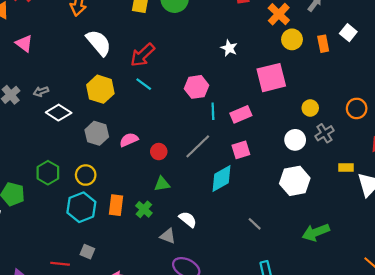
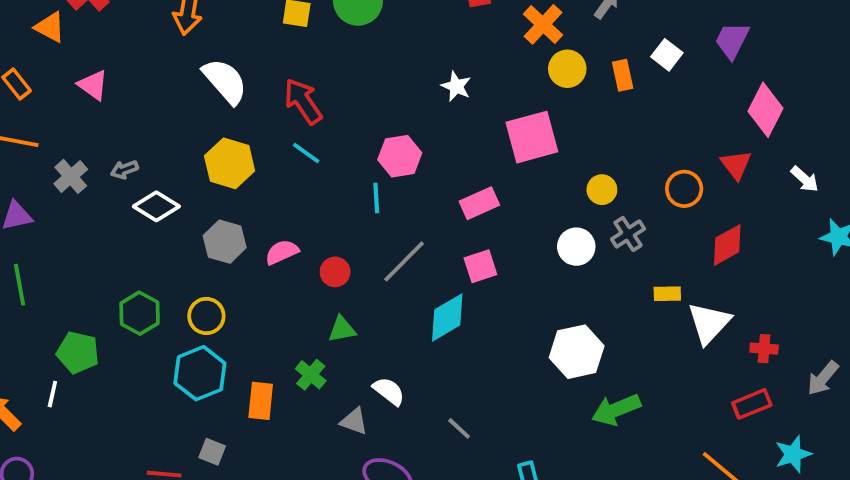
red arrow: (143, 55) -> (303, 101), turned 100
cyan line: (213, 111) -> (376, 198), moved
white hexagon: (295, 181) -> (577, 352), moved
orange rectangle: (116, 205) -> (261, 401), moved
gray line: (255, 224) -> (459, 428), moved

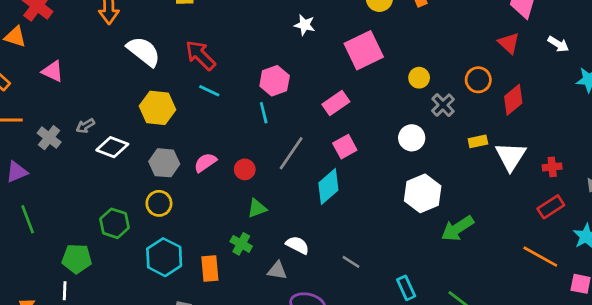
orange circle: (684, 189) -> (478, 80), moved
white circle: (576, 247) -> (412, 138), moved
yellow circle: (206, 316) -> (159, 203), moved

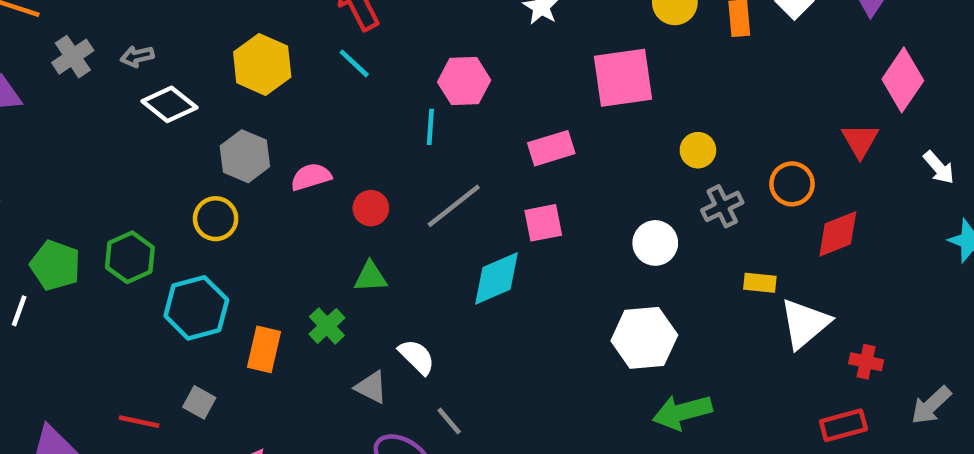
green hexagon: (115, 223) -> (130, 257), moved
gray line: (351, 262) -> (449, 421), moved

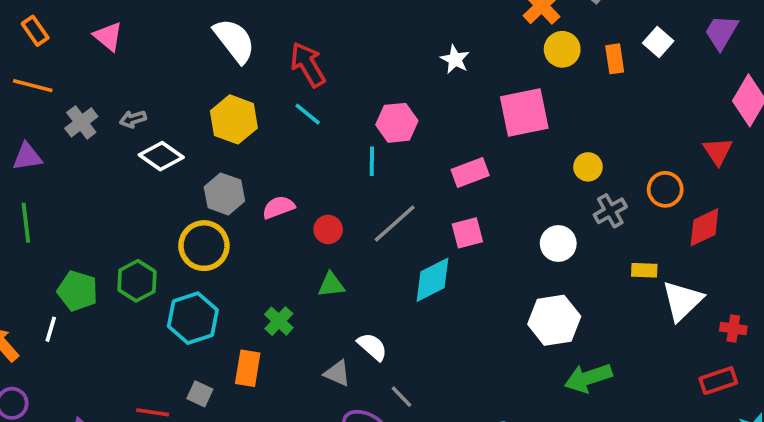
yellow circle: (216, 219) -> (204, 246), size x1.4
green cross: (327, 326) -> (279, 321), moved
orange rectangle: (264, 349) -> (248, 368), moved

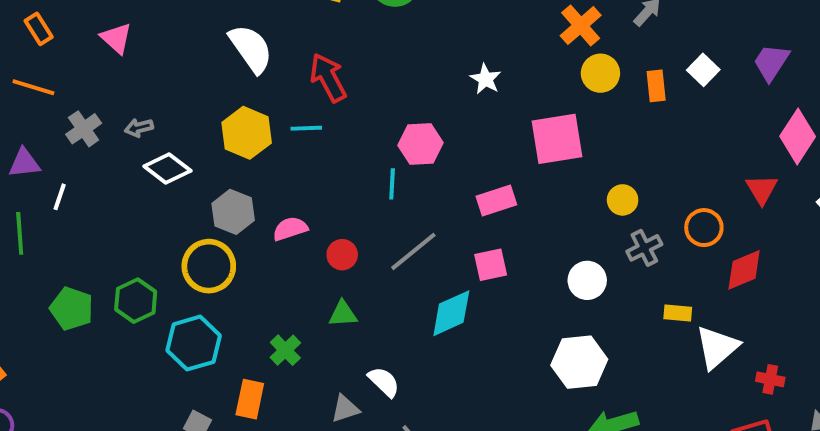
cyan line: (308, 114) -> (306, 128), moved, turned -44
white line: (51, 329) -> (60, 197), moved
gray triangle: (337, 373) -> (345, 409), turned -44

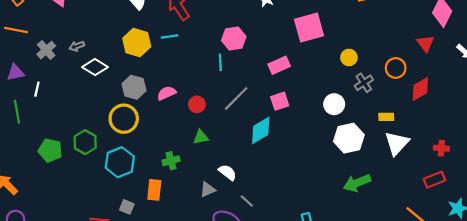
white triangle: (717, 347) -> (397, 143), moved
green cross: (285, 350) -> (171, 161), turned 35
white hexagon: (579, 362) -> (349, 138), moved

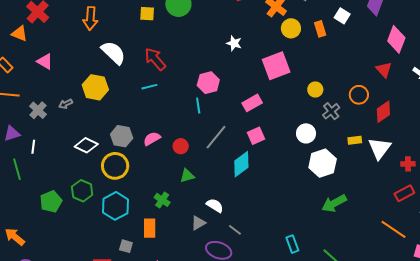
yellow hexagon: (137, 43) -> (95, 87), moved
white diamond: (95, 67) -> (86, 145), moved
white triangle: (397, 143) -> (380, 148), moved
green pentagon: (50, 150) -> (51, 201), turned -30
green cross: (171, 161) -> (162, 200), turned -35

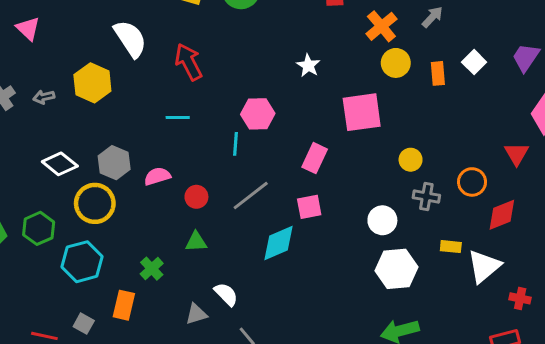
cyan line: (149, 87) -> (178, 118), moved
pink rectangle: (252, 103) -> (315, 158), turned -48
gray cross: (331, 111) -> (426, 196), turned 36

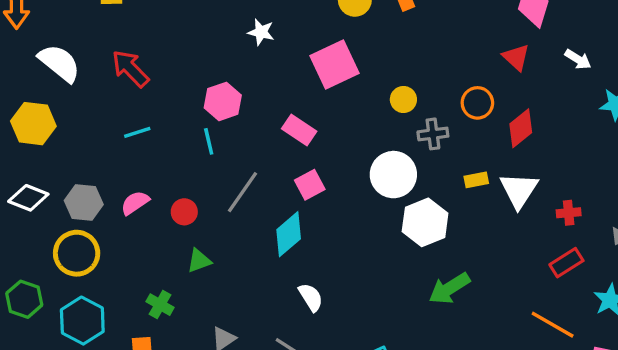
pink rectangle: (315, 158) -> (299, 130), turned -64
white diamond: (60, 164) -> (28, 198), moved
white circle: (382, 220) -> (393, 175), size x1.4
white semicircle: (226, 294) -> (311, 297), moved, turned 30

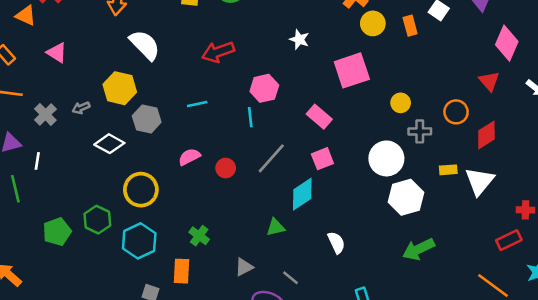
red arrow: (130, 69) -> (218, 52), moved, turned -72
gray hexagon: (84, 203) -> (147, 119), moved
red cross: (569, 213) -> (526, 210), moved
green triangle: (199, 261) -> (276, 227), moved
white semicircle: (311, 297) -> (336, 243), moved

